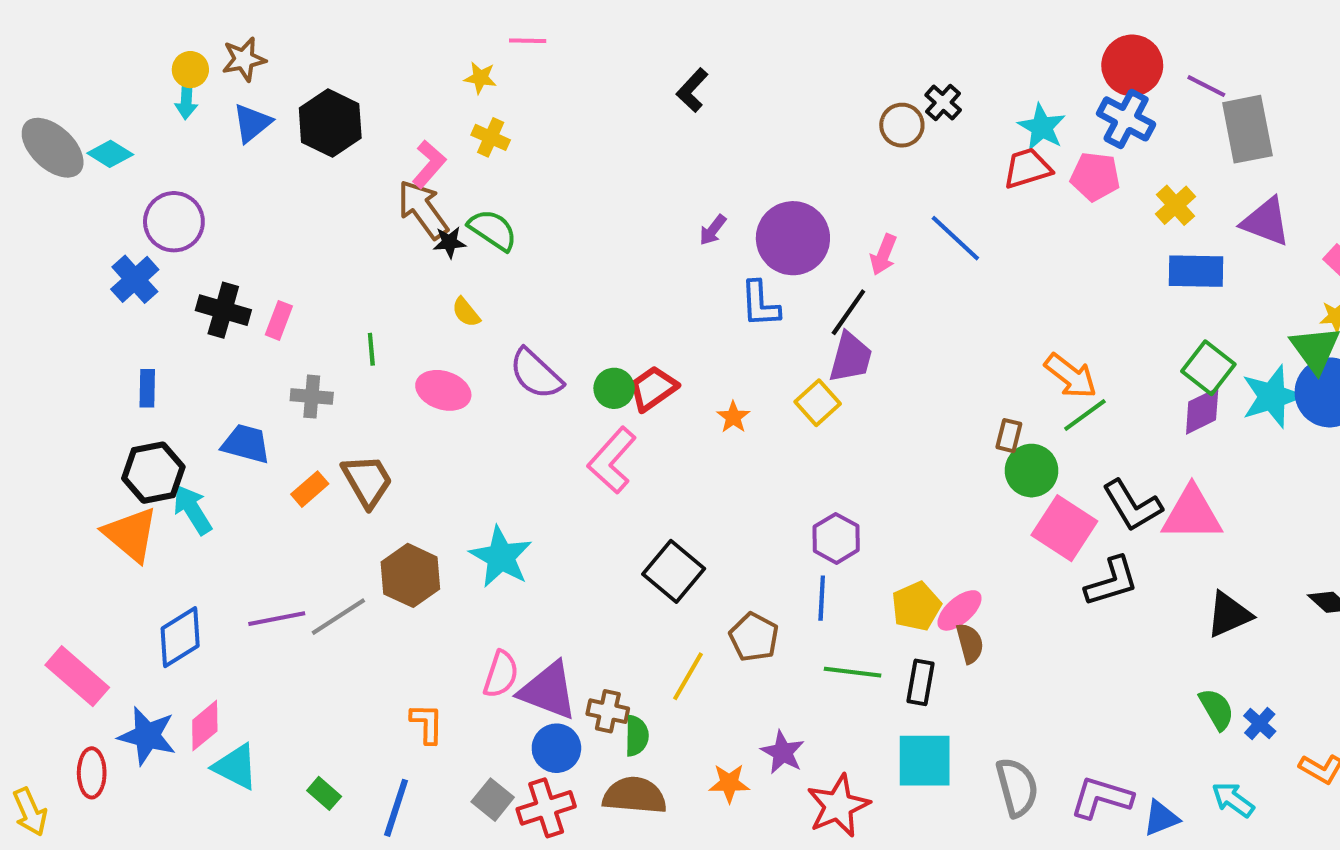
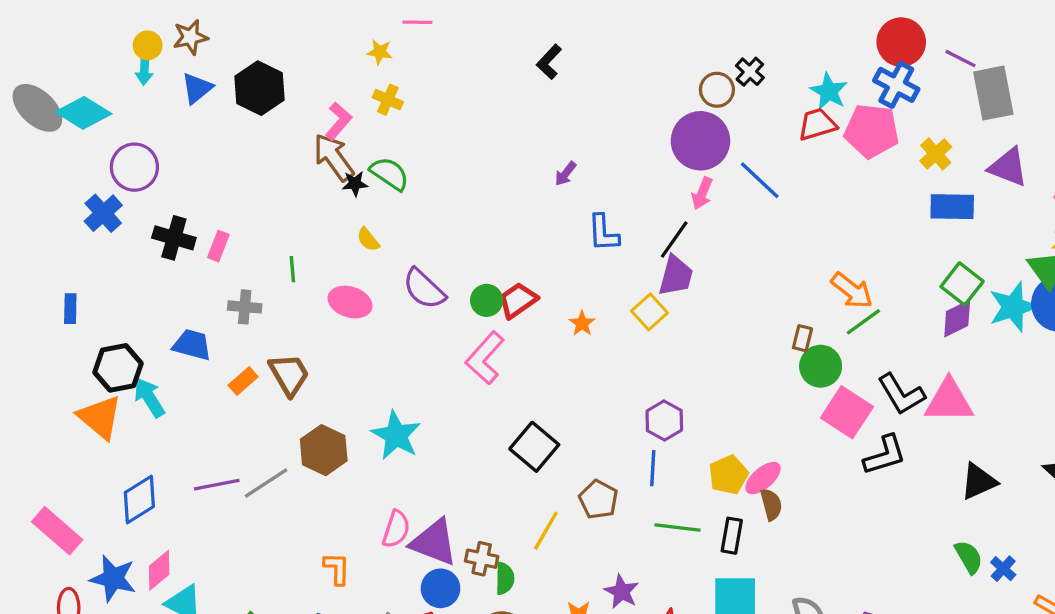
cyan diamond: (110, 154) -> (83, 113), size x1.5
pink pentagon: (1095, 176) -> (872, 131), size x1.4
purple circle: (793, 238) -> (700, 141), moved
blue rectangle: (147, 388) -> (70, 309), moved

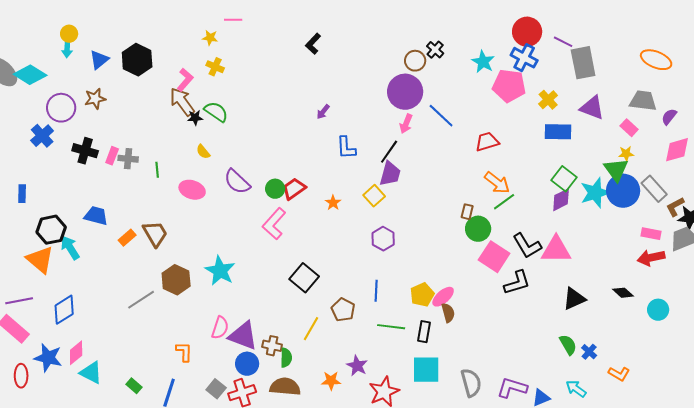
brown star: (190, 37) -> (95, 99), moved
red trapezoid: (817, 124) -> (487, 142), moved
gray cross: (245, 307) -> (128, 159), moved
purple hexagon: (664, 420) -> (383, 239), moved
purple line: (217, 485) -> (19, 301), moved

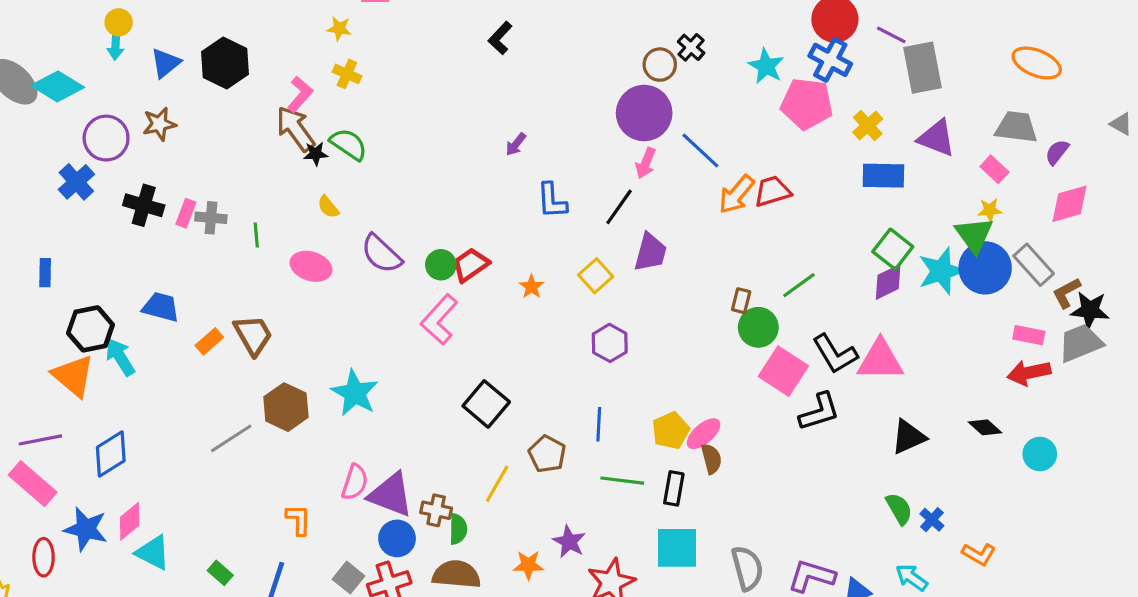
purple trapezoid: (390, 174) -> (650, 252), moved
orange arrow: (497, 183) -> (736, 194), moved, turned 92

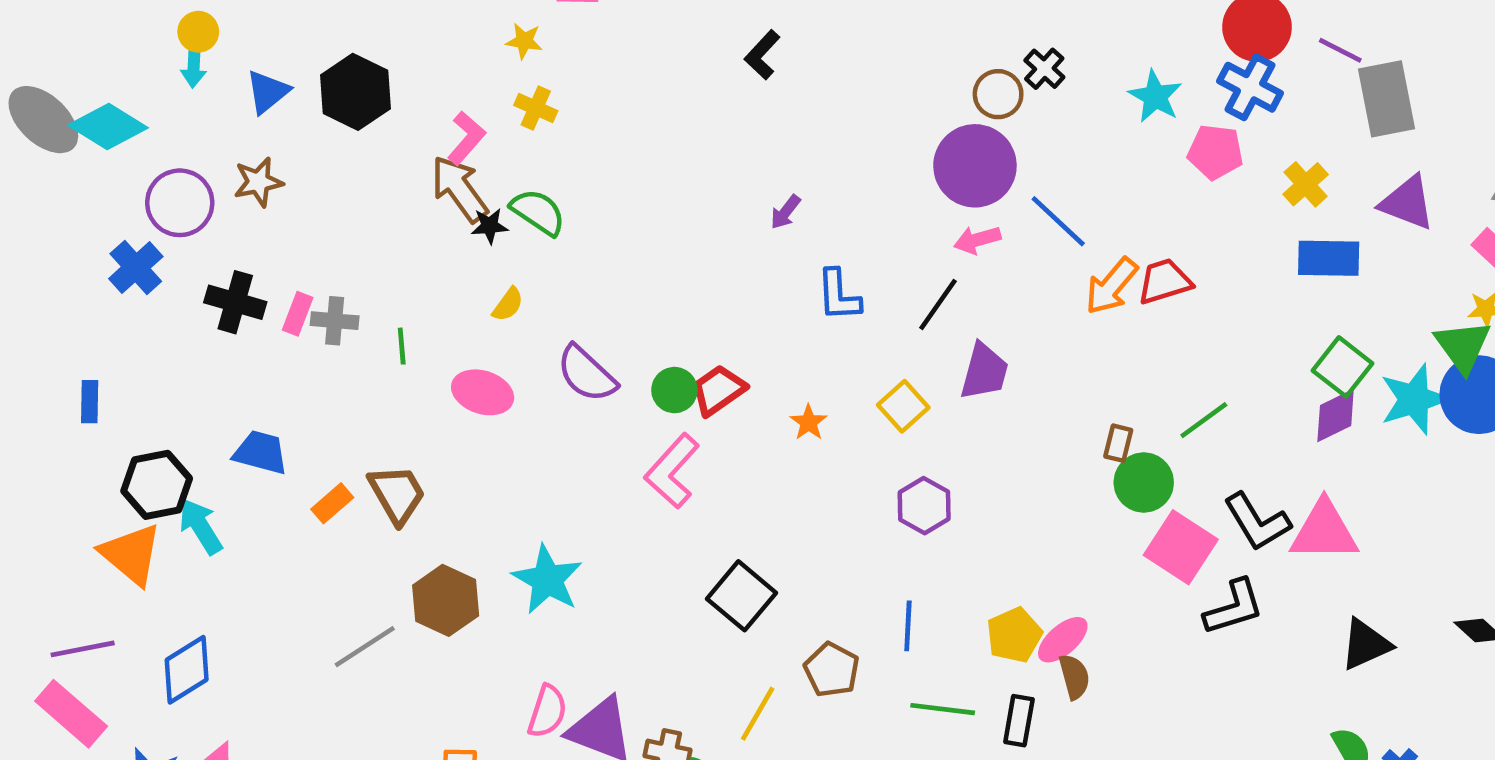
pink pentagon: (807, 104) -> (1215, 152), size x0.7
pink arrow: (646, 163) -> (977, 240), turned 52
yellow semicircle: (328, 207) -> (508, 304), turned -105

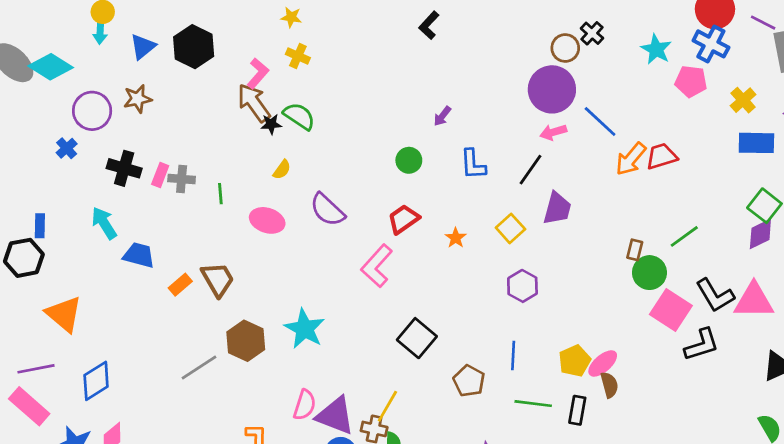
blue cross: (136, 268) -> (67, 148), size x0.7
green circle: (674, 390) -> (409, 160), moved
black hexagon: (157, 485) -> (24, 258), moved
cyan arrow: (201, 526) -> (104, 223), moved
yellow line: (758, 714) -> (387, 406), moved

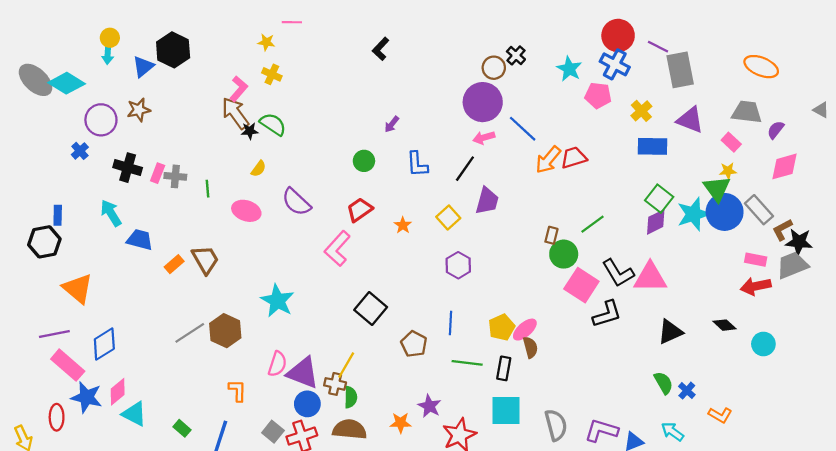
black hexagon: (194, 47) -> (173, 50), moved
brown hexagon: (246, 341) -> (225, 331), moved
pink rectangle: (29, 406) -> (68, 365), moved

